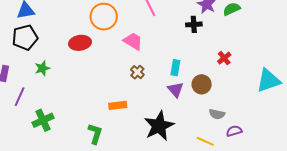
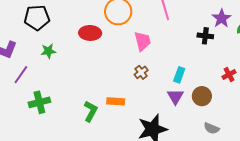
pink trapezoid: (133, 41) -> (142, 41), turned 35
green L-shape: (95, 134) -> (91, 111), moved

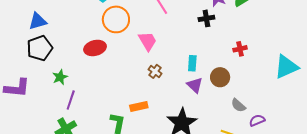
red cross: (229, 74) -> (240, 49), turned 32
purple line: (21, 75) -> (71, 100), moved
gray semicircle: (212, 128) -> (238, 105), turned 35

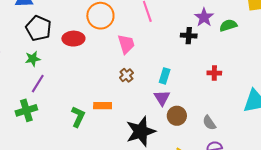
black pentagon: (40, 48) -> (38, 28), moved, turned 30
brown circle: (220, 77) -> (177, 116), moved
gray semicircle: (238, 105) -> (209, 123), moved

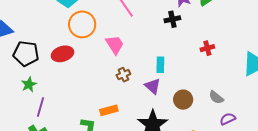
brown cross: (126, 75) -> (123, 75), turned 32
purple triangle: (162, 98) -> (153, 86), moved

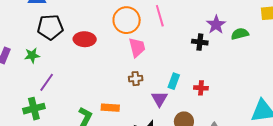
orange circle: (82, 24) -> (127, 20), moved
red cross: (207, 48) -> (201, 88), moved
black pentagon: (26, 54) -> (50, 27), turned -30
green star: (29, 84) -> (32, 55), moved

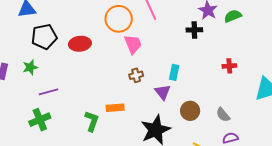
purple line: (47, 82) -> (49, 92), turned 48
red cross: (201, 88) -> (229, 66), moved

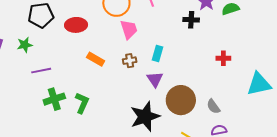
cyan rectangle: (174, 72) -> (158, 53), moved
orange rectangle: (115, 108) -> (96, 59), moved, turned 30
brown circle: (190, 111) -> (181, 100), size x1.5
green cross: (40, 120) -> (54, 99), moved

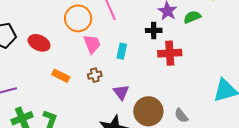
red ellipse: (76, 25) -> (39, 43), turned 30
cyan rectangle: (158, 53) -> (122, 51), moved
red cross: (223, 58) -> (170, 53), moved, size x1.6

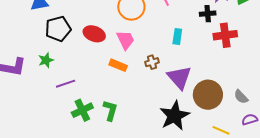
pink trapezoid: (92, 44) -> (125, 40), moved
purple triangle: (121, 92) -> (179, 77), size x1.5

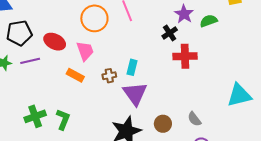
black cross: (208, 14) -> (170, 33), turned -35
cyan rectangle: (177, 37) -> (132, 67), moved
purple line: (66, 84) -> (30, 61), moved
brown circle: (208, 95) -> (163, 124), moved, size x0.6

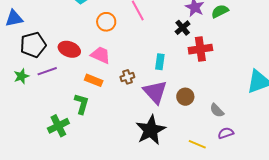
orange circle: (94, 18) -> (106, 22), size x0.7
pink trapezoid: (85, 51) -> (101, 55), turned -40
cyan rectangle: (132, 67) -> (160, 62), moved
green L-shape: (63, 119) -> (82, 104), moved
brown circle: (163, 124) -> (185, 97), moved

